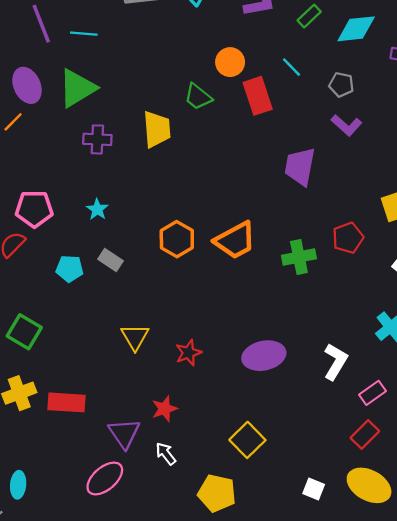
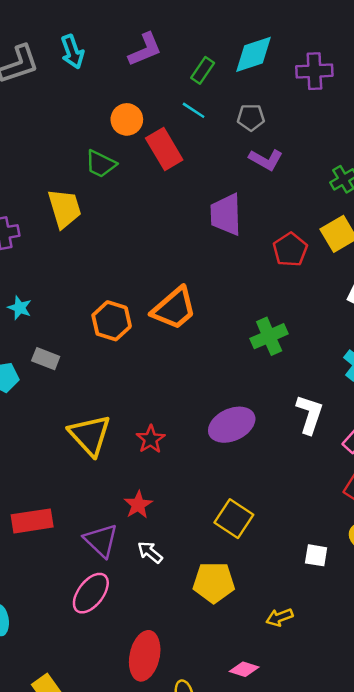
green rectangle: (309, 16) -> (203, 70), moved
red pentagon: (348, 238) -> (290, 250), moved
green cross: (299, 257) -> (269, 336), moved
yellow triangle: (135, 337) -> (90, 435), size x1.4

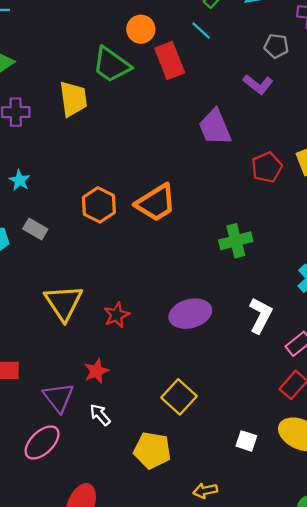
gray pentagon: (251, 117) -> (276, 46), moved
green trapezoid: (101, 164) -> (111, 65), size x1.4
purple trapezoid: (226, 214) -> (215, 127), turned -30

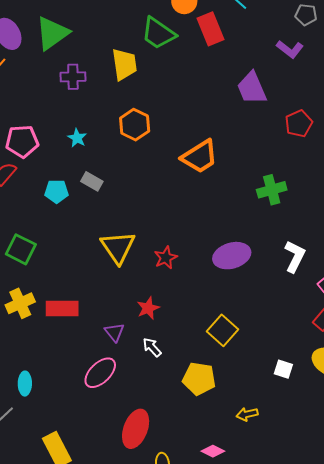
orange hexagon: (99, 205) -> (135, 125), moved
purple triangle: (58, 397) -> (114, 332), size x0.7

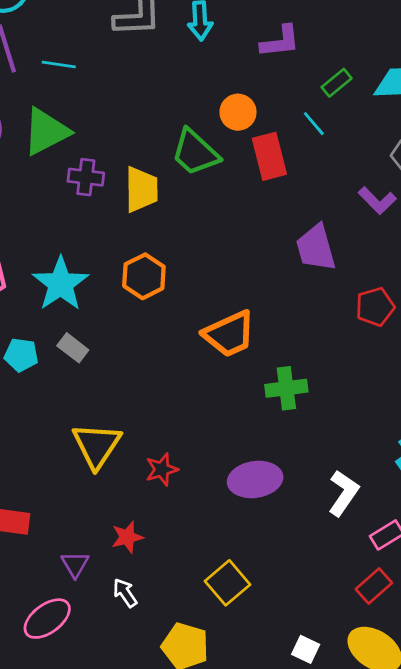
purple cross: (73, 77) -> (86, 177), moved
cyan star: (77, 138) -> (61, 284), size x2.0
green cross: (272, 190) -> (286, 388), moved

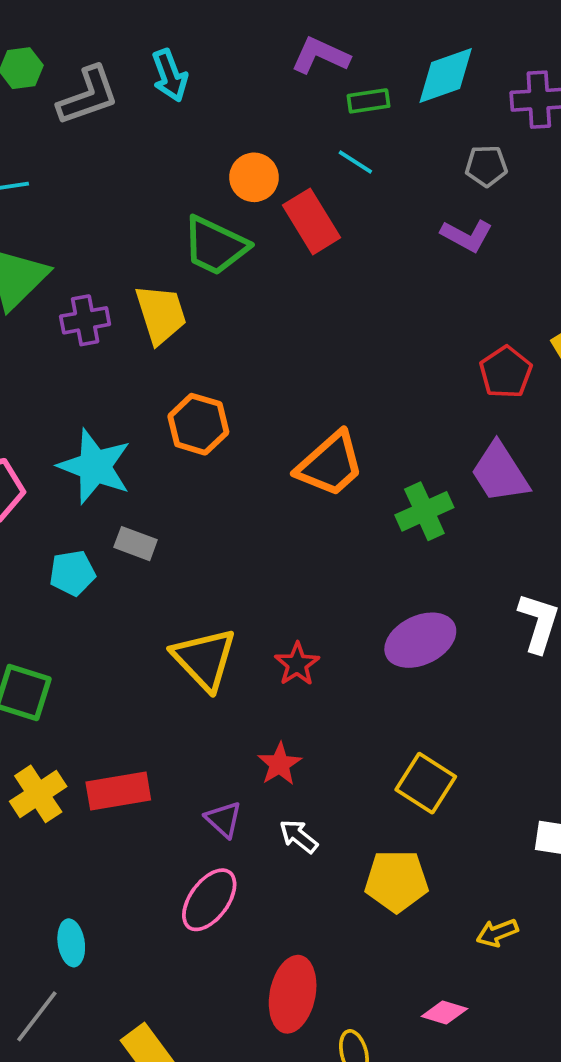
purple L-shape: (280, 41) -> (320, 56), moved, turned -132
green rectangle: (337, 83) -> (368, 101), turned 48
purple trapezoid: (316, 248) -> (500, 473), moved

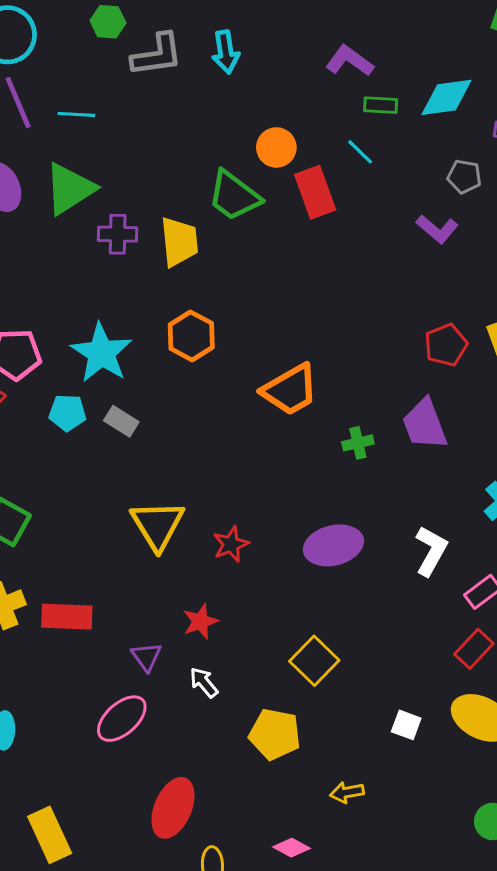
green cross: (424, 511) -> (358, 443), size x0.7
cyan pentagon: (72, 573) -> (67, 413), moved

